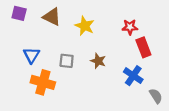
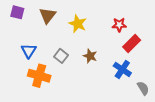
brown triangle: (52, 17) -> (47, 15), turned 42
red rectangle: (143, 47) -> (132, 43), turned 66
gray square: (67, 61) -> (61, 56), turned 32

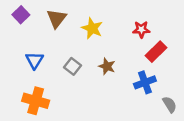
purple square: (17, 12) -> (21, 15), turned 32
blue cross: (122, 69) -> (145, 82), turned 36
orange cross: (39, 76) -> (36, 101), moved

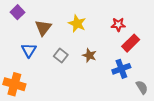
brown triangle: (57, 18) -> (43, 28), moved
orange cross: (36, 101) -> (14, 84), moved

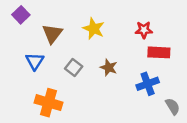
red rectangle: (131, 43) -> (159, 52), turned 48
orange cross: (14, 84) -> (49, 103), moved

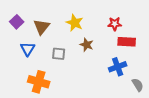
purple square: (21, 15) -> (17, 22), moved
gray square: (74, 67) -> (59, 54), turned -32
brown star: (109, 67) -> (87, 45), moved

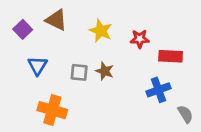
red star: (115, 24) -> (140, 39), moved
brown triangle: (42, 27) -> (56, 20), moved, turned -42
brown star: (87, 45) -> (105, 71), moved

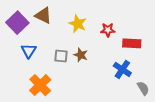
purple square: (23, 29) -> (17, 23), size x1.5
blue cross: (158, 90) -> (122, 69), turned -36
orange cross: (52, 110) -> (40, 85), turned 30

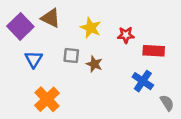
gray square: (61, 56) -> (71, 56), moved

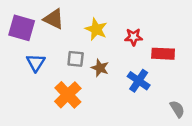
purple square: (20, 26) -> (22, 28), turned -30
blue cross: (143, 81) -> (139, 81), moved
orange cross: (47, 99) -> (68, 95), moved

